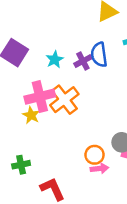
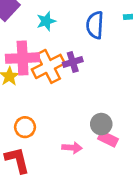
purple cross: (83, 61) -> (73, 62), moved
orange circle: (95, 155) -> (25, 127), moved

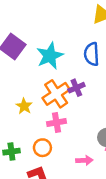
cyan star: (46, 21) -> (50, 56), size x1.6
pink cross: (23, 58) -> (56, 122), moved, size x0.7

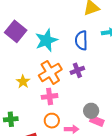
purple cross: (76, 88) -> (77, 70), moved
orange circle: (42, 148) -> (52, 121), moved

